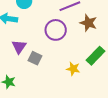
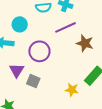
purple circle: (56, 30) -> (39, 51), moved

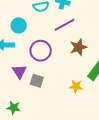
brown star: (85, 43) -> (78, 47), moved, turned -30

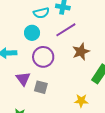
cyan circle: (19, 25) -> (32, 33), moved
yellow star: (76, 86) -> (81, 101), moved

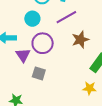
purple triangle: (23, 79) -> (23, 55), moved
yellow star: (81, 101) -> (90, 88), moved

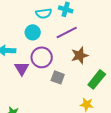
gray square: (39, 73) -> (58, 77), moved

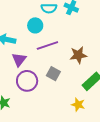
purple line: (67, 32) -> (47, 45), moved
purple circle: (42, 57) -> (27, 81), moved

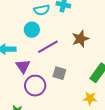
brown star: (78, 55) -> (80, 39), moved

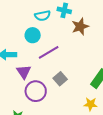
brown star: (80, 39) -> (80, 27), moved
gray square: (59, 73) -> (60, 79), turned 32

